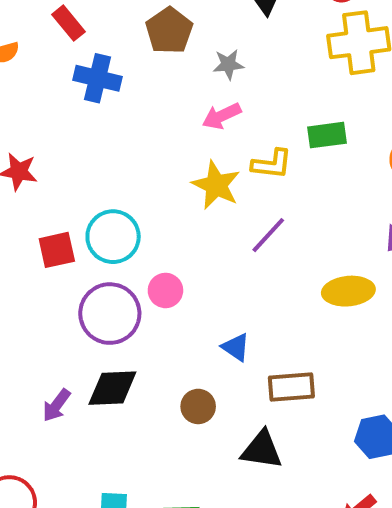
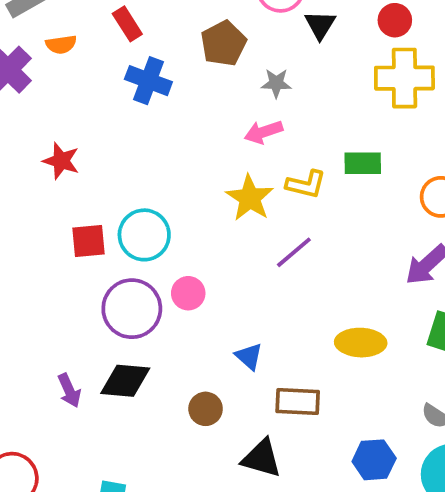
yellow ellipse: (348, 291) -> (361, 343), moved
purple arrow: (56, 405) -> (69, 391), turned -68

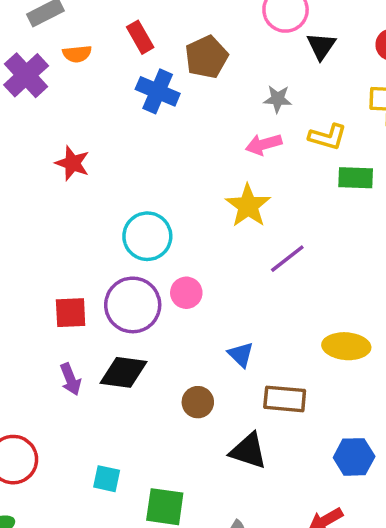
brown pentagon: (223, 43) -> (206, 57), moved
yellow L-shape: (306, 184) -> (328, 137), moved
red square: (88, 241) -> (71, 313), moved

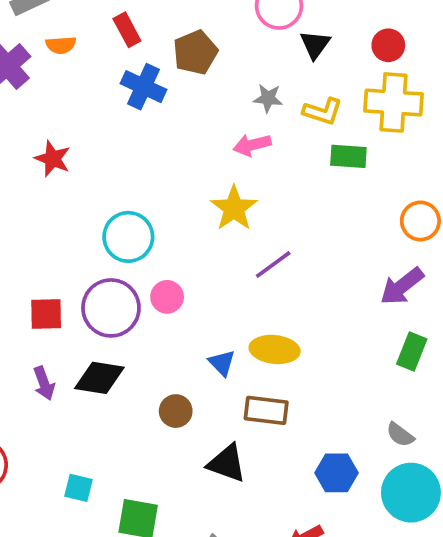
yellow L-shape: (328, 137) -> (323, 111), moved
green rectangle: (356, 178) -> (348, 156), moved
yellow ellipse: (346, 346) -> (275, 349), moved

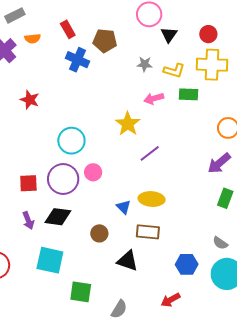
brown pentagon: (195, 52) -> (105, 41), turned 30
pink arrow: (252, 145) -> (154, 98), moved
cyan square: (78, 488) -> (50, 260), moved, size x1.8

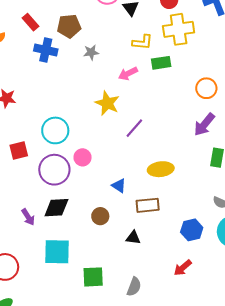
gray star: (145, 64) -> (91, 52), moved
red square: (28, 183) -> (19, 150), moved
yellow ellipse: (152, 199) -> (161, 169), moved
black triangle: (128, 261) -> (133, 238), size x0.7

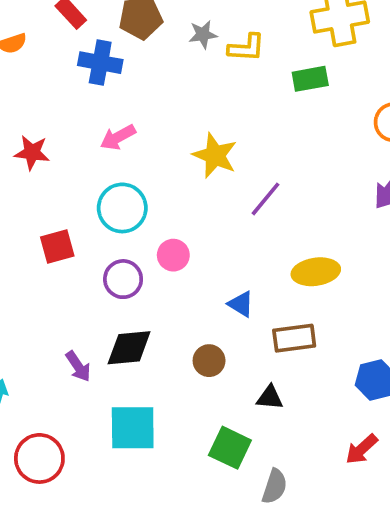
yellow L-shape: (142, 42) -> (246, 48), moved
gray star: (91, 52) -> (203, 34), moved
pink arrow: (128, 73) -> (118, 137), moved
purple circle: (54, 170) -> (123, 279), size x0.7
green square: (93, 277) -> (230, 448), moved, turned 30

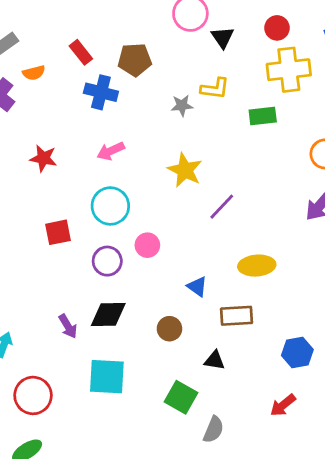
gray star: (203, 34) -> (182, 105), moved

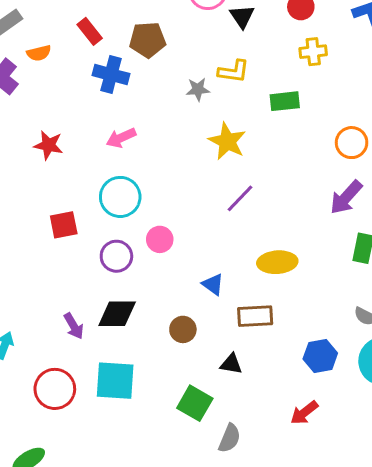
yellow cross: (289, 70) -> (313, 52), size x0.6
yellow star: (185, 170) -> (227, 141), moved
red circle: (33, 395) -> (55, 389), moved

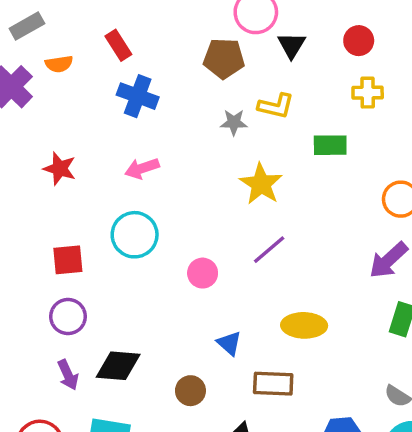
brown pentagon: (148, 40) -> (224, 58), moved
pink circle: (160, 239) -> (203, 273), moved
purple circle: (116, 256) -> (68, 317), moved

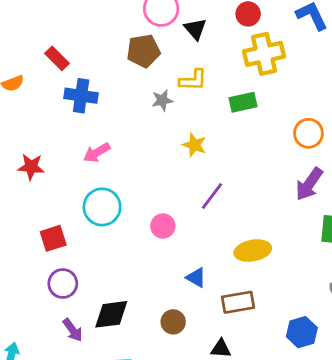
yellow cross: (368, 93) -> (264, 54), size x1.6
yellow star: (261, 184) -> (194, 145), size x0.7

